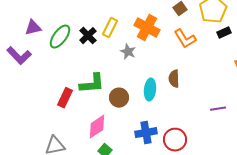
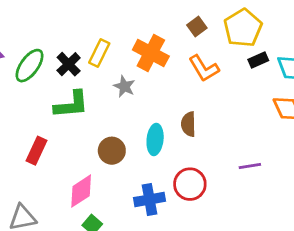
green L-shape: (92, 84) -> (71, 105), moved
red circle: (175, 140) -> (190, 184), moved

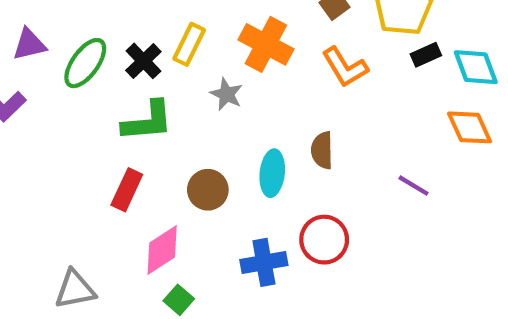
red rectangle: (36, 151) -> (127, 190), moved
purple line: (250, 166) -> (413, 186), moved, turned 40

